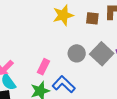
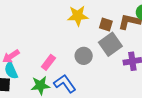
gray square: (102, 54) -> (110, 44), moved

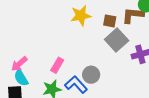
gray circle: (84, 56) -> (91, 75), moved

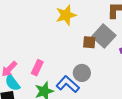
brown square: (110, 21) -> (89, 42), moved
pink rectangle: (57, 65) -> (37, 68), moved

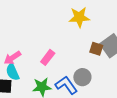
pink rectangle: (37, 68) -> (48, 57), moved

